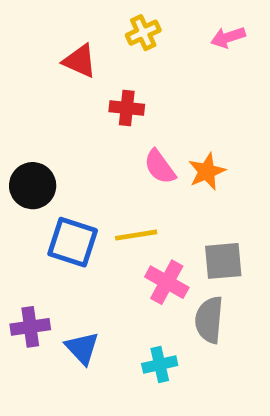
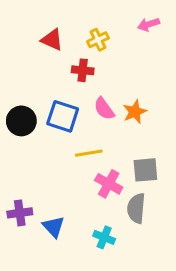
yellow cross: (143, 33) -> (98, 40), moved
blue square: (73, 242) -> (63, 116), moved
cyan cross: (160, 365) -> (104, 237), turned 35

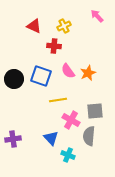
pink arrow: (149, 24) -> (97, 16), turned 64
blue triangle: (54, 227) -> (51, 138), moved

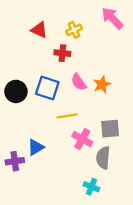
pink arrow: (97, 16) -> (112, 18), size x1.5
blue triangle: (51, 138) -> (36, 147), moved, turned 42
cyan cross: (68, 155) -> (91, 187), moved

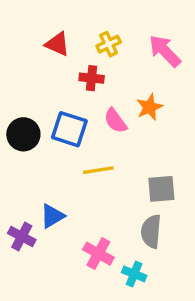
pink arrow: (112, 18) -> (165, 51), moved
orange star: (102, 84) -> (149, 107), moved
pink cross: (82, 139) -> (98, 254), moved
purple cross: (15, 161) -> (22, 236), turned 36

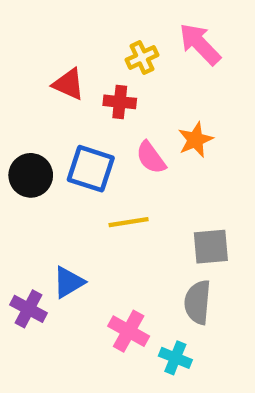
red triangle: (57, 44) -> (69, 84), moved
pink arrow: (165, 51) -> (200, 44), moved

